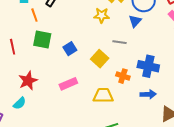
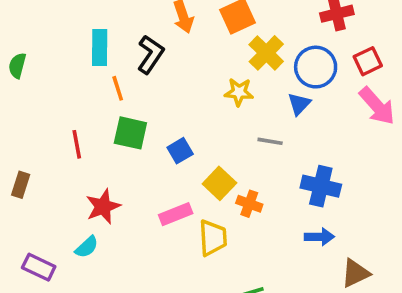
yellow square: (100, 59) -> (219, 183), moved
orange cross: (123, 76) -> (249, 204), moved
yellow trapezoid: (103, 95) -> (213, 238), moved, turned 85

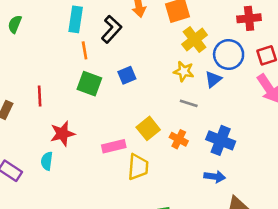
yellow star: (239, 92) -> (184, 71), moved
red line: (77, 144) -> (40, 96), moved
blue square: (180, 151) -> (127, 75), moved
orange cross: (249, 204) -> (179, 139), moved
cyan semicircle: (87, 247) -> (47, 161), turned 132

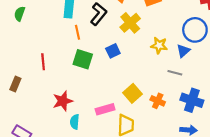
yellow cross: (195, 40) -> (130, 23), moved
red line: (40, 96) -> (43, 62), moved
gray line: (189, 103) -> (175, 73), moved
cyan semicircle: (47, 161) -> (75, 122), moved

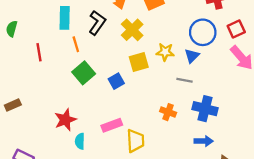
blue square: (113, 51) -> (116, 81), moved
green square: (83, 59) -> (84, 73), turned 36
red line: (43, 62) -> (39, 52), moved
brown rectangle: (15, 84) -> (13, 105), turned 48
yellow square: (132, 93) -> (139, 62), moved, turned 30

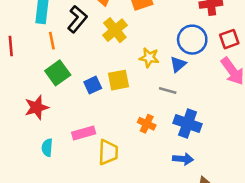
yellow square: (139, 62) -> (119, 80), moved
red star: (65, 120) -> (37, 107), moved

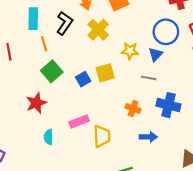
blue arrow: (183, 159) -> (148, 137), moved

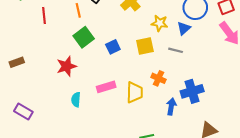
yellow square: (105, 73) -> (145, 46), moved
blue cross: (168, 105) -> (192, 91), moved, turned -35
yellow trapezoid: (102, 136) -> (135, 92), moved
blue arrow: (148, 137) -> (171, 106), turned -84

